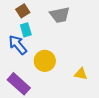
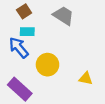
gray trapezoid: (60, 15) -> (63, 16), turned -135
cyan rectangle: (26, 30) -> (27, 32), turned -72

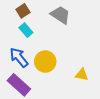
cyan rectangle: (27, 32) -> (26, 30), turned 48
blue arrow: (19, 48) -> (19, 57), moved

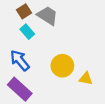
gray trapezoid: (60, 15) -> (47, 16), moved
yellow circle: (45, 62) -> (62, 66), moved

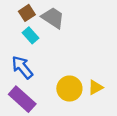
yellow circle: (62, 66) -> (69, 89), moved
yellow triangle: (86, 78) -> (95, 87), turned -40

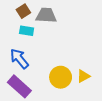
gray trapezoid: (53, 18) -> (46, 15), turned -30
cyan rectangle: (30, 35) -> (27, 31), turned -40

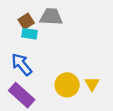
brown square: (23, 11) -> (26, 21), moved
yellow triangle: (83, 76) -> (92, 84), turned -32

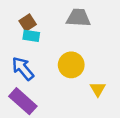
gray trapezoid: (51, 17) -> (78, 18), moved
yellow circle: (67, 85) -> (71, 65), moved

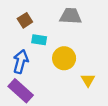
cyan rectangle: (31, 36) -> (39, 40), moved
blue arrow: (23, 69) -> (21, 62), turned 55

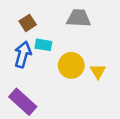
blue arrow: (21, 62) -> (23, 54), moved
yellow triangle: (88, 80) -> (98, 71), moved

